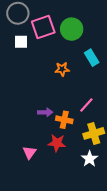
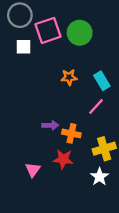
cyan rectangle: (92, 58) -> (102, 81), moved
pink line: (86, 105) -> (96, 106), moved

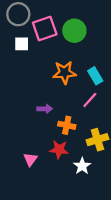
orange star: (69, 77) -> (64, 72), size x1.5
purple arrow: (50, 125) -> (45, 109), moved
white star: (100, 177) -> (82, 166), moved

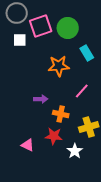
cyan rectangle: (95, 76) -> (87, 53), moved
pink triangle: (30, 159) -> (28, 145), turned -40

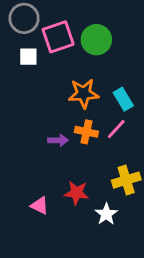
cyan rectangle: (87, 53) -> (123, 99), moved
orange cross: (61, 114) -> (86, 132), moved

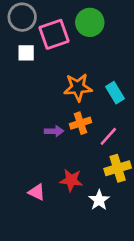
green circle: (96, 40) -> (90, 22), moved
pink line: (116, 129) -> (108, 136), moved
orange cross: (86, 132) -> (80, 123), turned -30

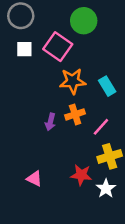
pink square: (54, 34) -> (58, 47), moved, turned -36
purple arrow: (54, 131) -> (50, 122), turned 105
red star: (71, 180) -> (81, 175), moved
white star: (99, 200) -> (106, 188), moved

